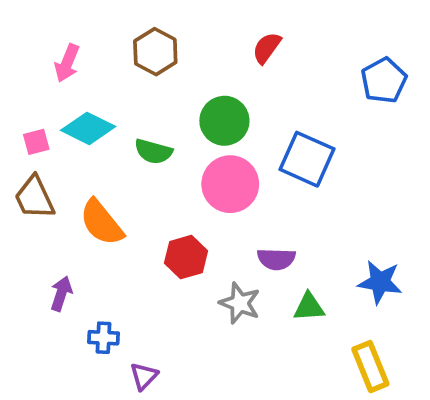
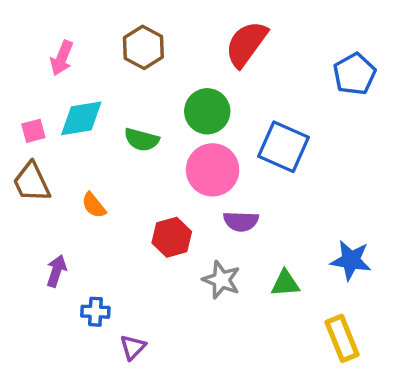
red semicircle: (267, 48) -> (246, 44), size x1.6
cyan diamond: (88, 128) -> (81, 118), turned -36
orange semicircle: (102, 223) -> (94, 205), size x0.6
purple semicircle: (276, 259) -> (241, 221), moved

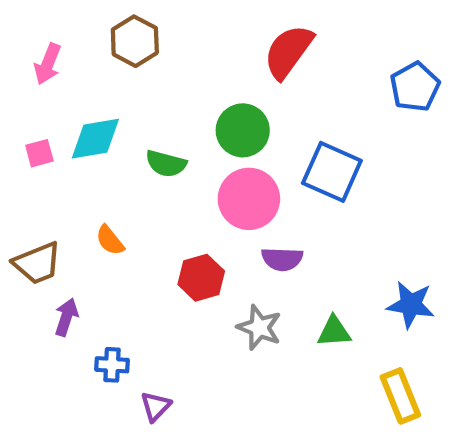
brown hexagon: (143, 47) -> (135, 41), moved
pink arrow: (62, 58) -> (48, 64), moved
brown trapezoid: (32, 182) -> (37, 263), moved, turned -87

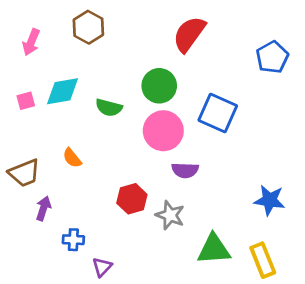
red hexagon: (201, 278) -> (132, 199), moved
green triangle: (334, 332) -> (214, 249), moved, size x1.5

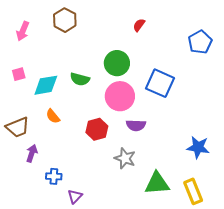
red semicircle: (189, 34) -> (139, 25), size x0.5
cyan diamond: (62, 91) -> (46, 85), moved
red hexagon: (132, 199) -> (97, 129), moved

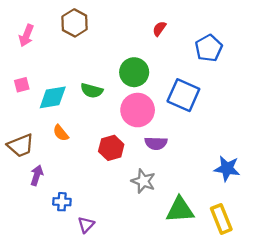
blue pentagon: (200, 42) -> (209, 48), moved

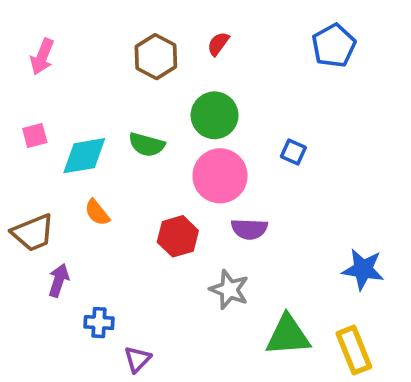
brown hexagon: (75, 23) -> (156, 57), moved
red semicircle: (159, 29) -> (218, 44), moved
blue pentagon: (209, 48) -> (334, 46), moved
blue square: (183, 95) -> (293, 152), size x0.5

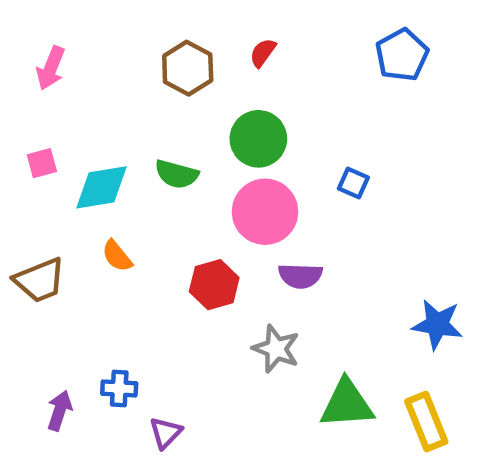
purple arrow: (59, 280) -> (60, 411), moved

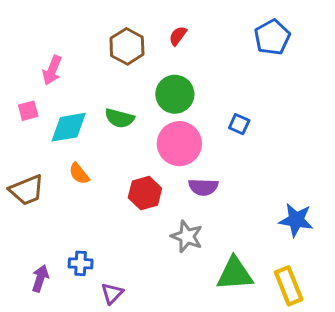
pink arrow: (51, 68) -> (52, 70), moved

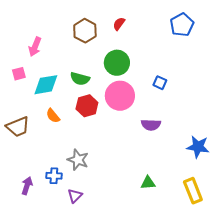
purple semicircle: (203, 187) -> (151, 125), moved
red hexagon: (145, 193) -> (87, 106), moved
gray star: (187, 236) -> (78, 160), moved
green triangle: (235, 274) -> (148, 183), moved, size x0.6

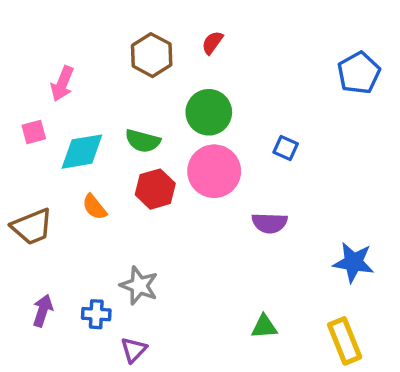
blue pentagon: (182, 25) -> (359, 73), moved
purple arrow: (27, 186) -> (43, 311), moved

